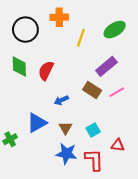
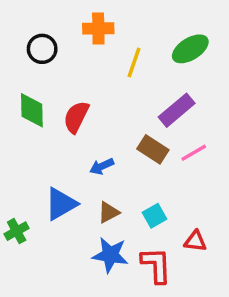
black circle: (25, 30) -> (42, 49), size x0.7
brown triangle: (65, 128) -> (109, 212), turned 32

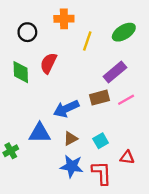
red semicircle: (76, 117) -> (48, 63), moved
brown rectangle: (153, 149) -> (99, 98), turned -48
blue arrow: (102, 166) -> (66, 109), size x1.6
blue triangle: (61, 204) -> (40, 133), turned 30

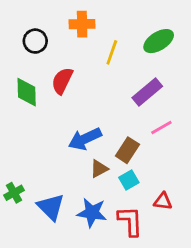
brown rectangle: (99, 98) -> (127, 150), moved, turned -42
blue triangle: (40, 133) -> (51, 207), moved, turned 45
brown triangle: (71, 139) -> (99, 169), moved

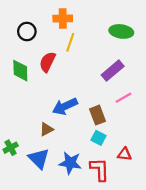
green ellipse: (159, 41) -> (121, 31), turned 40
yellow line: (112, 52) -> (70, 42), moved
brown rectangle: (127, 150) -> (97, 115), turned -54
brown triangle: (99, 169) -> (46, 129), moved
cyan square: (129, 180) -> (99, 138), turned -32

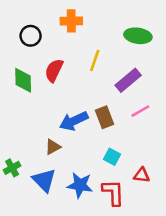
yellow line: (70, 42) -> (95, 60), moved
brown rectangle: (97, 115) -> (105, 117), moved

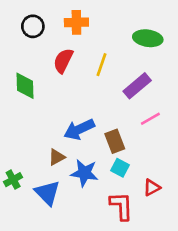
black circle: (31, 36) -> (33, 26), moved
red semicircle: (54, 70) -> (63, 61), moved
brown rectangle: (105, 117) -> (115, 141), moved
red triangle: (142, 175) -> (152, 187), turned -35
blue star: (80, 185) -> (84, 173), moved

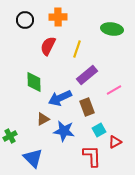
green diamond: (25, 86) -> (34, 82), moved
purple rectangle: (137, 86) -> (87, 75), moved
cyan square: (120, 168) -> (99, 130), moved, turned 32
blue triangle: (47, 193) -> (33, 158), moved

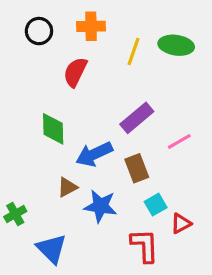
yellow line: (77, 49) -> (134, 52), moved

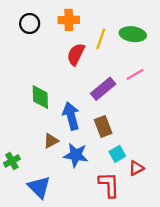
red semicircle: (75, 72) -> (76, 54), moved
pink line: (179, 141) -> (135, 74), moved
blue arrow: (94, 154) -> (71, 116), turned 100

